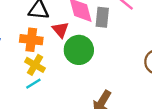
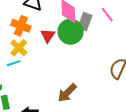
red triangle: (60, 30) -> (48, 36), moved
green circle: (79, 50) -> (71, 32), moved

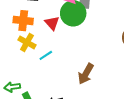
cyan line: (14, 63) -> (46, 55), moved

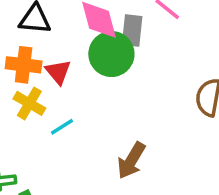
red triangle: (52, 23) -> (58, 72), moved

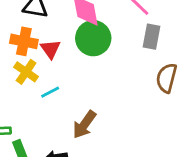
gray rectangle: (132, 30) -> (152, 37), moved
brown arrow: (131, 160) -> (84, 125), moved

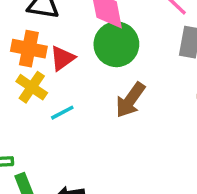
red triangle: (50, 49) -> (62, 58), turned 30
brown arrow: (84, 125) -> (130, 100), moved

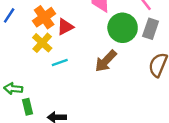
green circle: (116, 44) -> (123, 28), moved
orange cross: (29, 49) -> (44, 17), turned 35

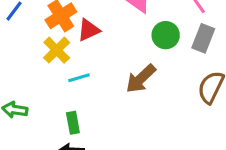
green circle: (123, 28) -> (166, 35), size x0.7
green rectangle: (28, 107) -> (73, 123), moved

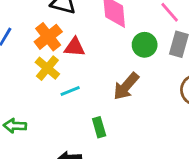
red triangle: (89, 30) -> (75, 47), turned 35
green rectangle: (73, 123) -> (99, 127), moved

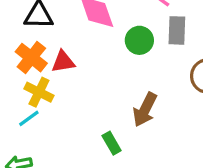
brown arrow: (126, 86) -> (145, 110), moved
cyan line: (70, 91) -> (29, 118), moved

